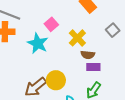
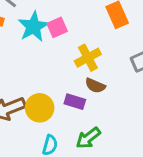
cyan star: (38, 43) -> (33, 27), moved
purple rectangle: (93, 67) -> (75, 102), moved

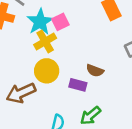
yellow cross: (88, 58) -> (45, 41), moved
yellow circle: (40, 108) -> (47, 71), moved

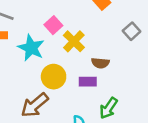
cyan star: (40, 22) -> (31, 48), moved
yellow cross: (45, 41) -> (74, 41), moved

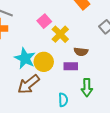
cyan star: (31, 48) -> (25, 58), moved
green arrow: (109, 108) -> (87, 87), turned -36

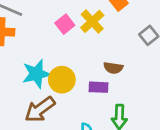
yellow cross: (60, 34) -> (92, 21), moved
cyan star: (25, 58) -> (36, 74), turned 30

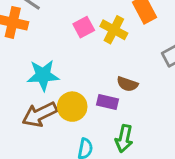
yellow cross: (92, 21) -> (114, 30), turned -30
yellow circle: (62, 80) -> (72, 107), moved

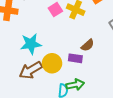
brown semicircle: (127, 84) -> (88, 45), turned -56
green arrow: (124, 138) -> (75, 85), moved, turned -108

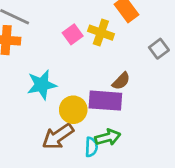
purple rectangle: (75, 58) -> (105, 101), size x1.6
brown arrow: (31, 70) -> (58, 136), moved

